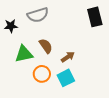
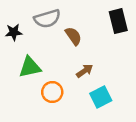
brown semicircle: (46, 46) -> (73, 36), moved
cyan square: (66, 78) -> (101, 97), moved

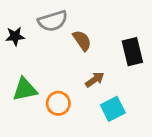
black rectangle: (118, 21) -> (132, 52), moved
green triangle: (30, 67) -> (25, 89), moved

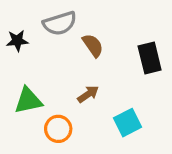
brown arrow: (95, 80) -> (88, 94), moved
orange circle: (58, 103) -> (58, 129), moved

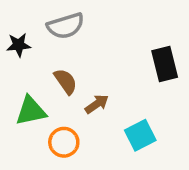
brown semicircle: (93, 45) -> (66, 81), moved

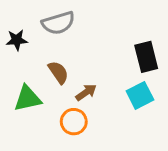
cyan square: (140, 135) -> (140, 95), moved
orange circle: (64, 142) -> (74, 122), moved

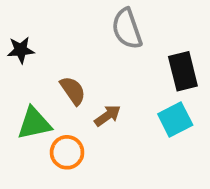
gray semicircle: (58, 23) -> (127, 29), moved, turned 88
orange circle: (74, 122) -> (67, 152), moved

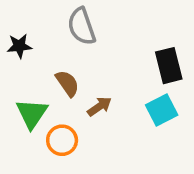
gray semicircle: (127, 29) -> (82, 26), moved
green triangle: (34, 123) -> (32, 114), turned -44

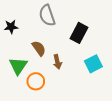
black rectangle: (169, 66) -> (79, 33), moved, turned 42
brown arrow: (99, 106) -> (57, 62), turned 112

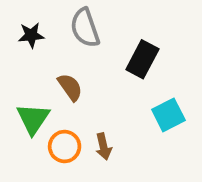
black star: (11, 27) -> (31, 35), moved
brown arrow: (57, 62) -> (103, 147), moved

